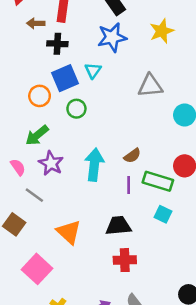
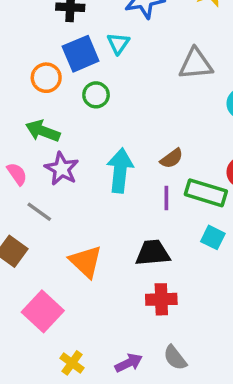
green arrow: (37, 135) -> (43, 131), turned 60

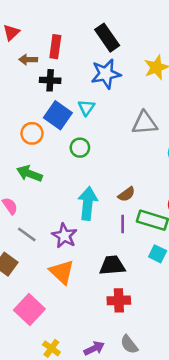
blue square: (81, 54) -> (58, 115), turned -32
green circle: (96, 95) -> (80, 148), moved
purple star: (62, 169) -> (64, 236), moved

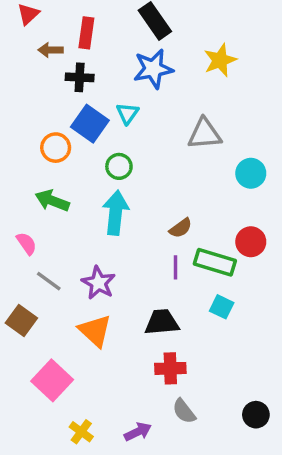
cyan arrow: (88, 203) -> (116, 213), moved
gray semicircle: (129, 344) -> (184, 411), moved

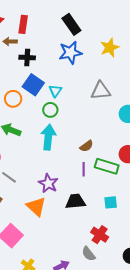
red rectangle: (86, 33) -> (23, 24), moved
cyan triangle: (128, 113) -> (55, 91), moved
purple star: (98, 283) -> (48, 183), moved
cyan square: (222, 307) -> (111, 202), moved, turned -32
red cross: (170, 368) -> (100, 235), moved, turned 36

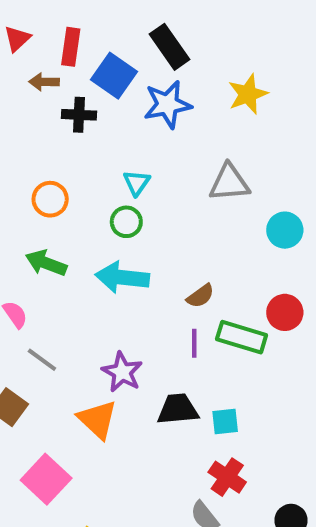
blue square: (33, 85) -> (114, 76), moved
cyan arrow: (48, 137) -> (122, 277), turned -90
cyan square: (111, 202) -> (225, 422), moved

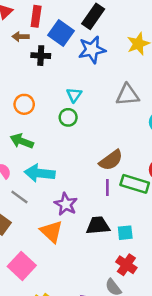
black rectangle: (170, 47) -> (93, 16), turned 70
cyan arrow: (122, 277) -> (40, 173), moved
brown semicircle: (200, 296) -> (111, 160), size x1.5

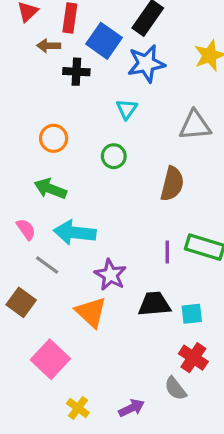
cyan triangle: (74, 95) -> (127, 109), moved
brown semicircle: (111, 160) -> (172, 184), moved, turned -40

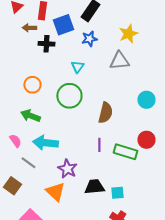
blue square: (104, 41) -> (63, 25), turned 35
blue star: (146, 64) -> (89, 39), size x0.7
gray triangle: (195, 125) -> (119, 61), moved
green circle: (114, 156) -> (69, 96), size x1.6
purple line: (167, 252) -> (99, 145), moved

